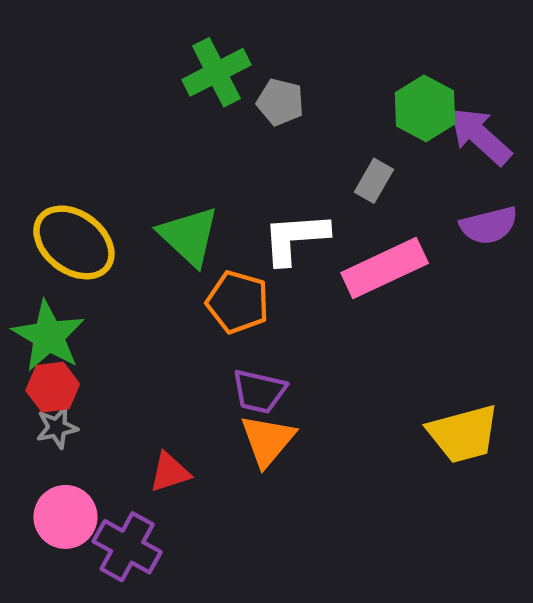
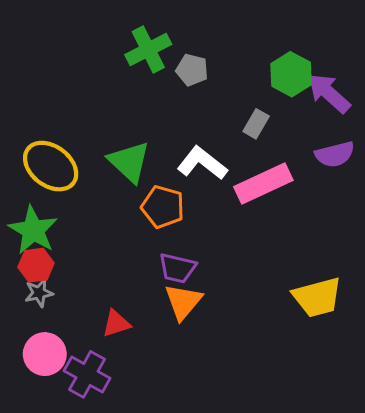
white L-shape: (295, 238) -> (202, 163), turned 42

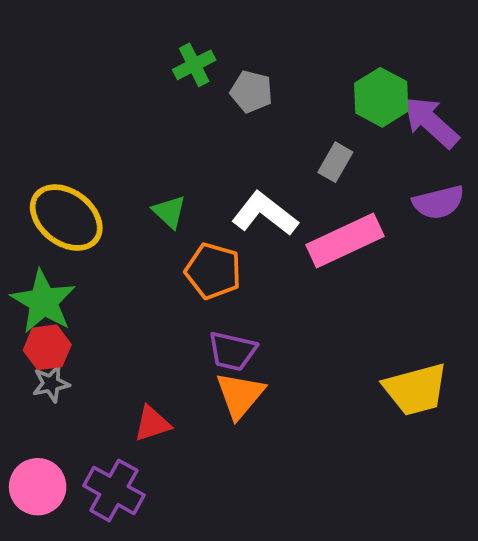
green cross: (148, 49) -> (194, 65), size x0.7
green triangle: (129, 162) -> (169, 212), size x0.6
pink circle: (45, 354) -> (38, 487), moved

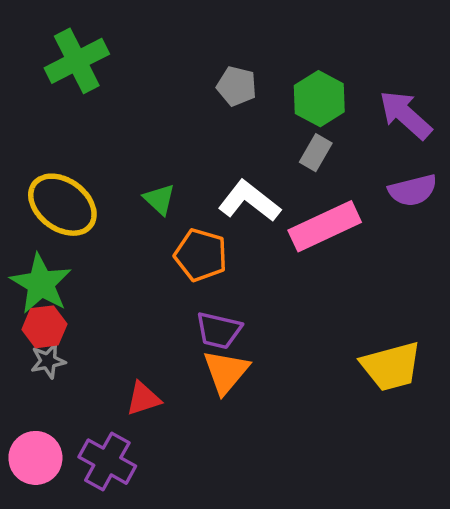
green cross: (194, 65) -> (77, 61), moved, size x1.6
green hexagon: (381, 97) -> (319, 99), moved

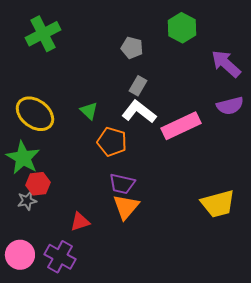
green hexagon: (319, 99) -> (182, 28), moved
gray rectangle: (316, 153) -> (138, 86), moved
red hexagon: (44, 327) -> (38, 184), moved

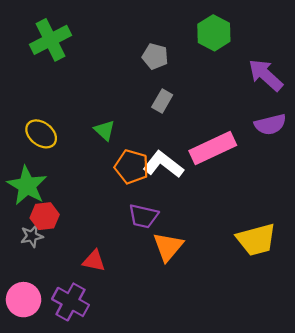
white L-shape: (139, 112) -> (163, 164), moved
yellow ellipse: (35, 114) -> (41, 134), size x0.7
orange triangle: (126, 207) -> (168, 247), moved
red triangle: (80, 222) -> (94, 261), turned 30

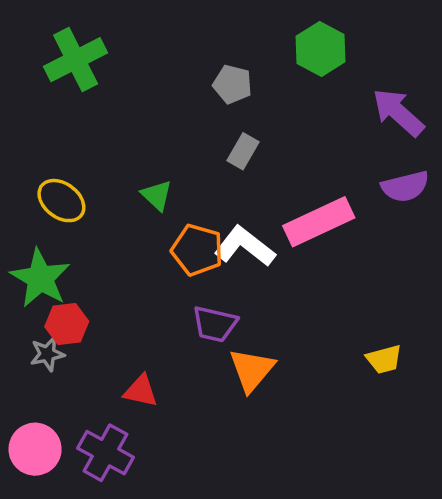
yellow trapezoid: (256, 240) -> (384, 359), size x0.6

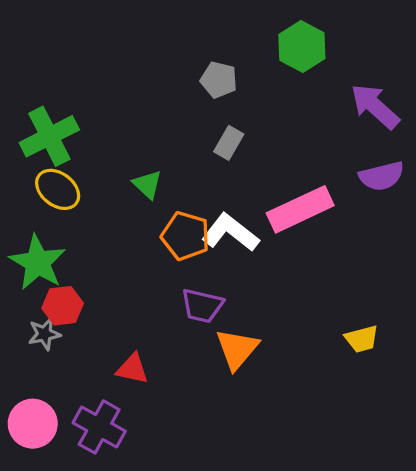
green cross: (76, 60) -> (49, 136), moved

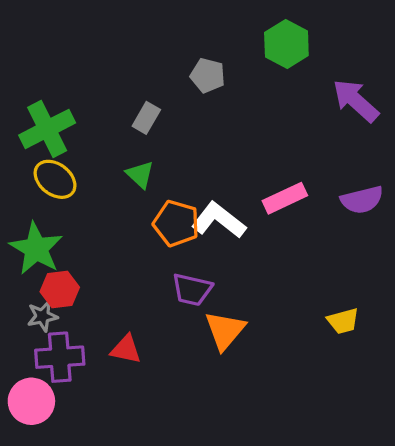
gray rectangle: (229, 143) -> (146, 118), moved
purple semicircle: (382, 176) -> (362, 200), moved
pink rectangle: (300, 209) -> (285, 198), size x0.7
purple cross: (99, 427) -> (60, 357), moved, turned -33

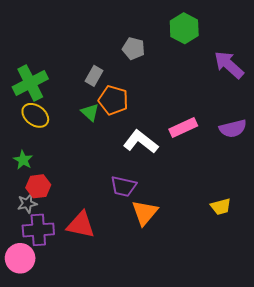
orange pentagon: (176, 223) -> (113, 100), moved
green star: (36, 249) -> (23, 160), size x0.6
red triangle: (126, 349) -> (81, 225), size x1.4

